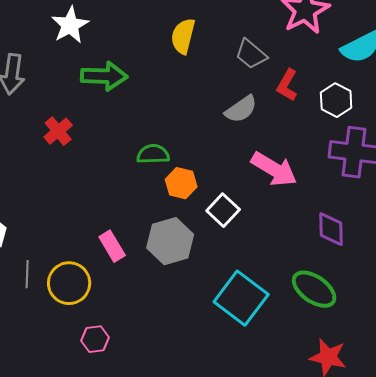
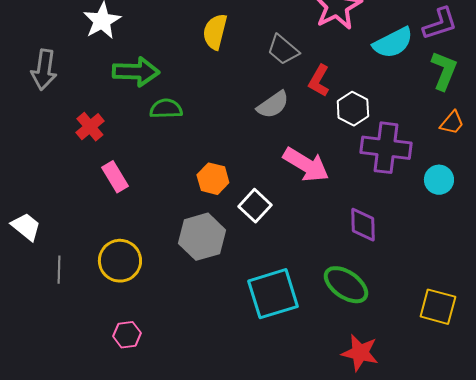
white hexagon: (336, 100) -> (353, 109), moved
green semicircle: (153, 154) -> (166, 109), moved
pink rectangle: (112, 246) -> (115, 177), moved
yellow circle: (69, 283) -> (120, 261), moved
cyan square: (241, 298) -> (273, 294), turned 36

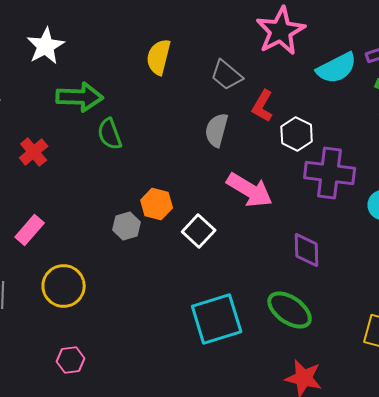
gray semicircle: (273, 105) -> (217, 130), turned 140
green semicircle: (166, 109) -> (110, 134), turned -108
pink rectangle: (115, 177) -> (30, 230), moved, turned 72
gray hexagon: (202, 237) -> (127, 226), moved, size x0.6

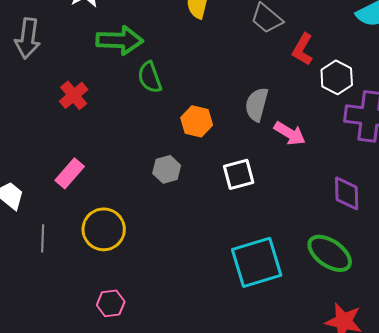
gray semicircle: (217, 130) -> (257, 104), moved
pink arrow: (250, 190) -> (290, 133), size x0.7
orange hexagon: (157, 204) -> (197, 121), moved
white square: (199, 231) -> (239, 174), turned 32

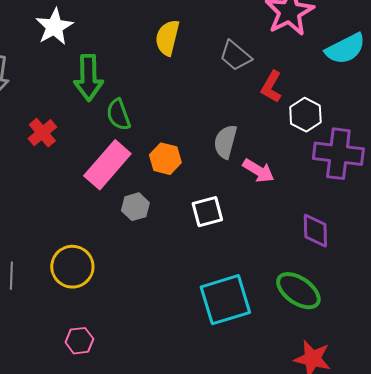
green arrow: (120, 40) -> (88, 78), turned 87
pink rectangle: (70, 173) -> (107, 165), moved, size x1.6

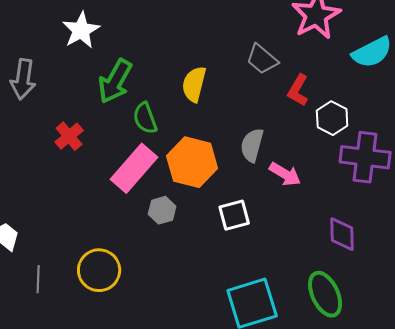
yellow semicircle: (167, 38) -> (194, 84), moved
green arrow: (88, 78) -> (115, 81), turned 30
orange hexagon: (165, 159) -> (192, 162), size x1.6
green ellipse: (298, 291) -> (325, 294), turned 30

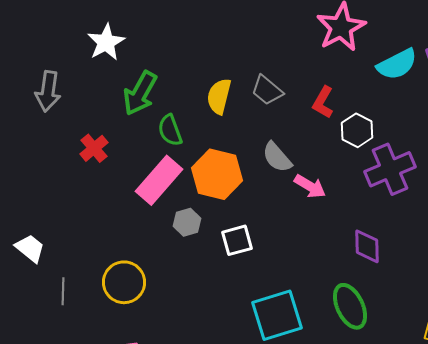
gray trapezoid: (262, 59) -> (267, 90), moved
gray semicircle: (252, 145) -> (277, 157), turned -56
purple cross: (365, 157) -> (390, 169), turned -30
white square: (234, 215) -> (237, 240), moved

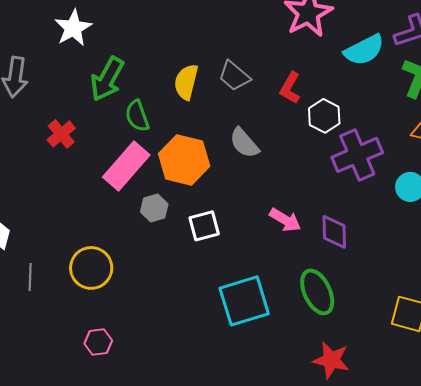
pink arrow: (310, 186) -> (285, 220), moved

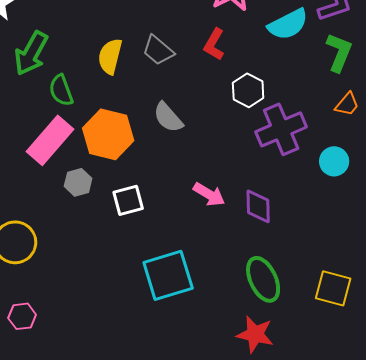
red L-shape: (290, 88) -> (214, 44), moved
green ellipse: (317, 292) -> (263, 279), moved

